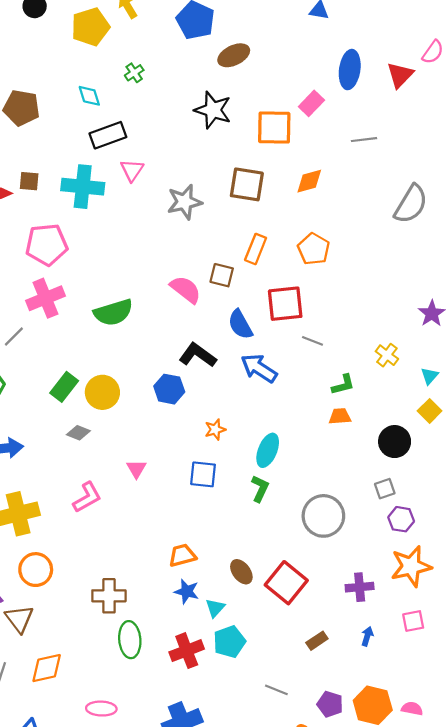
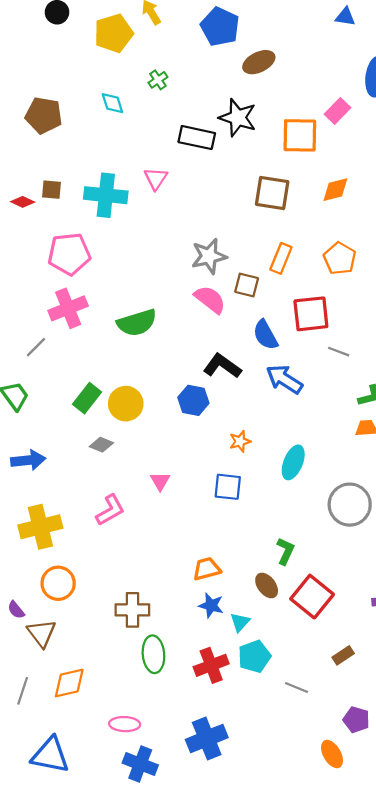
black rectangle: (108, 135) -> (197, 138), moved, turned 32
gray star: (184, 202) -> (209, 256), moved
green L-shape: (260, 489) -> (285, 551), moved
gray circle: (323, 516) -> (350, 505), moved
gray line: (276, 690) -> (297, 688), moved

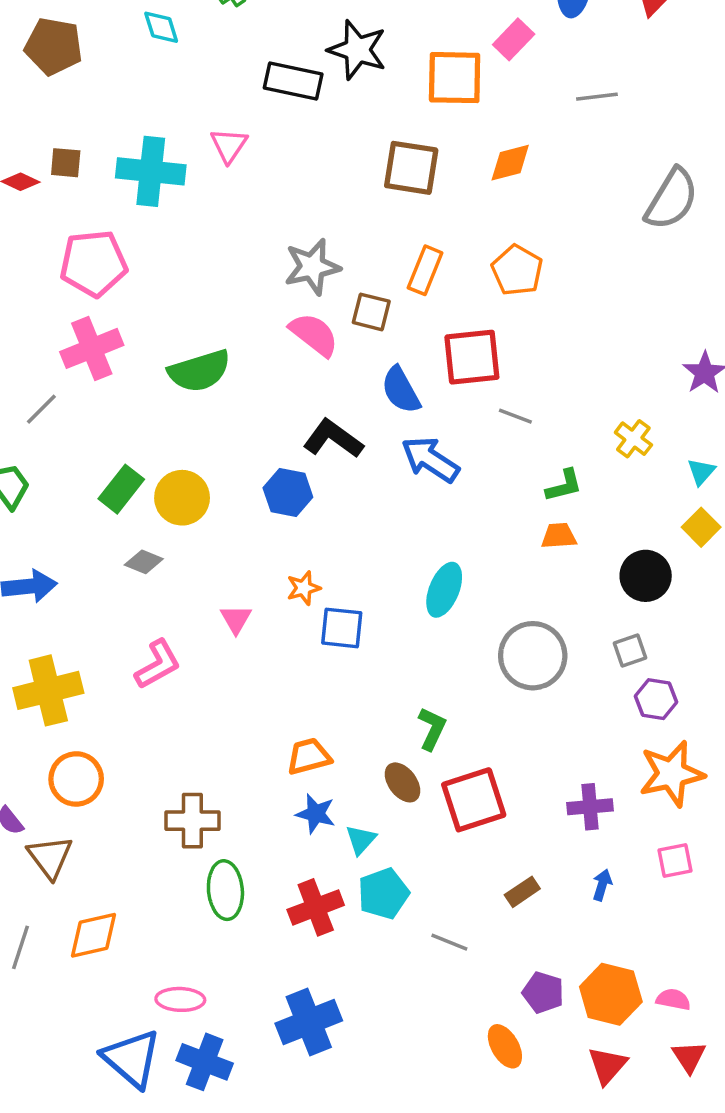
orange star: (240, 441) -> (304, 588), moved
red square: (312, 597) -> (474, 800), turned 33
blue triangle: (50, 755) -> (132, 1058), moved, turned 30

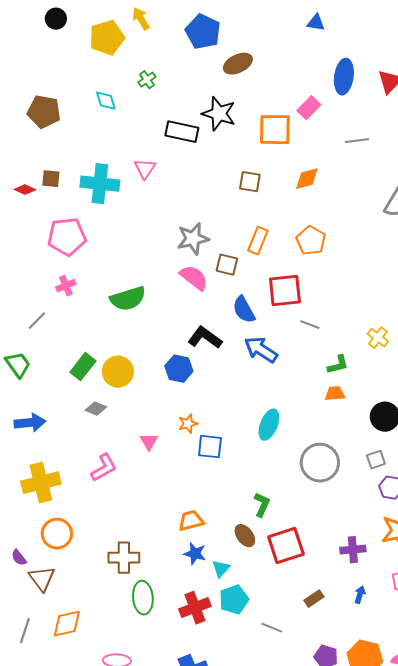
brown square: (411, 168) -> (250, 182), size x0.7
pink cross: (92, 348) -> (66, 286), size x0.6

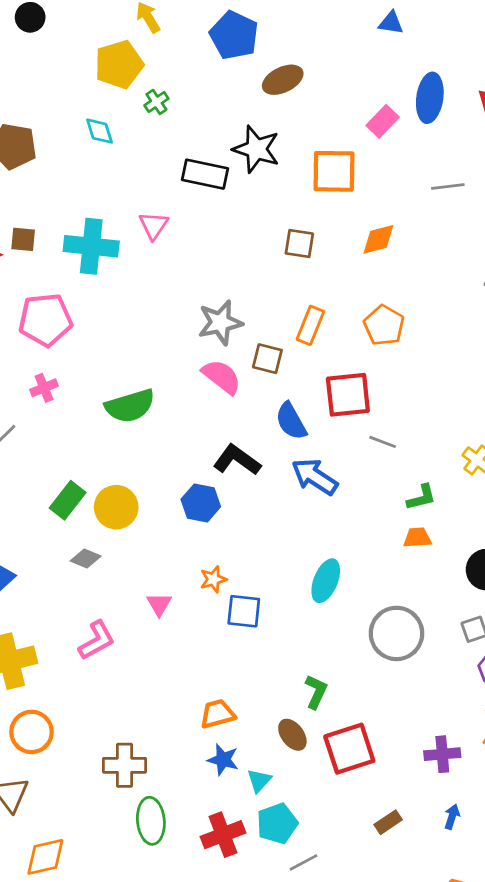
yellow pentagon: (107, 38) -> (119, 64), moved
pink rectangle: (309, 108) -> (383, 121), moved
gray line: (272, 628) -> (304, 862), moved, turned -50

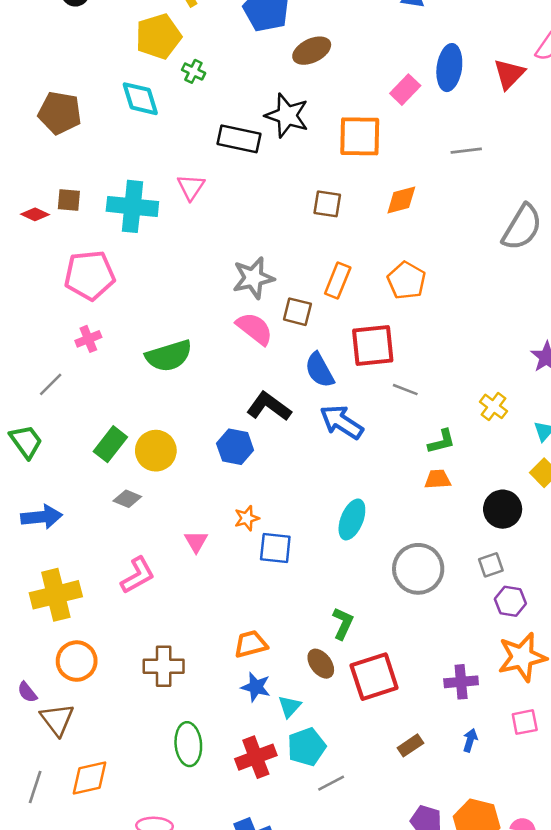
green cross: (156, 102) -> (194, 71), turned -30
cyan diamond: (100, 131) -> (140, 99), size x1.4
brown cross: (124, 765) -> (164, 666), moved

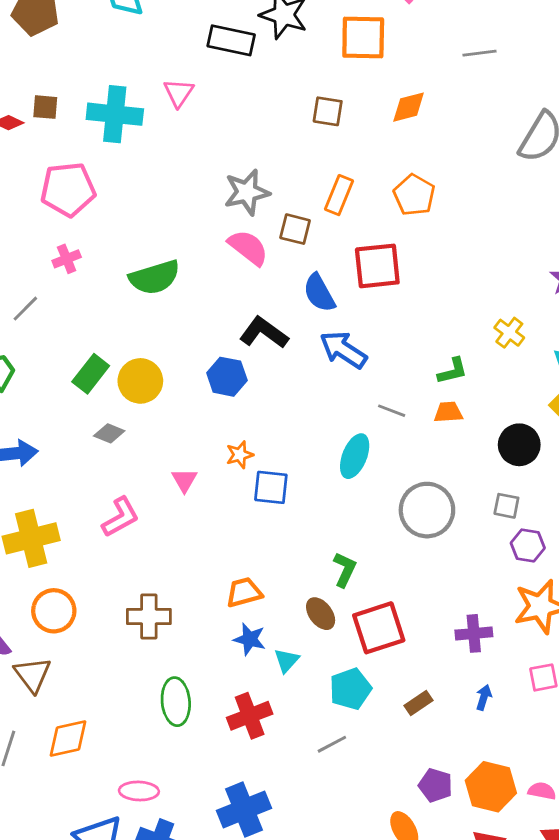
gray line: (405, 390) -> (392, 411), moved
gray square: (491, 565) -> (506, 506), turned 30
cyan pentagon: (306, 747) -> (350, 689), moved

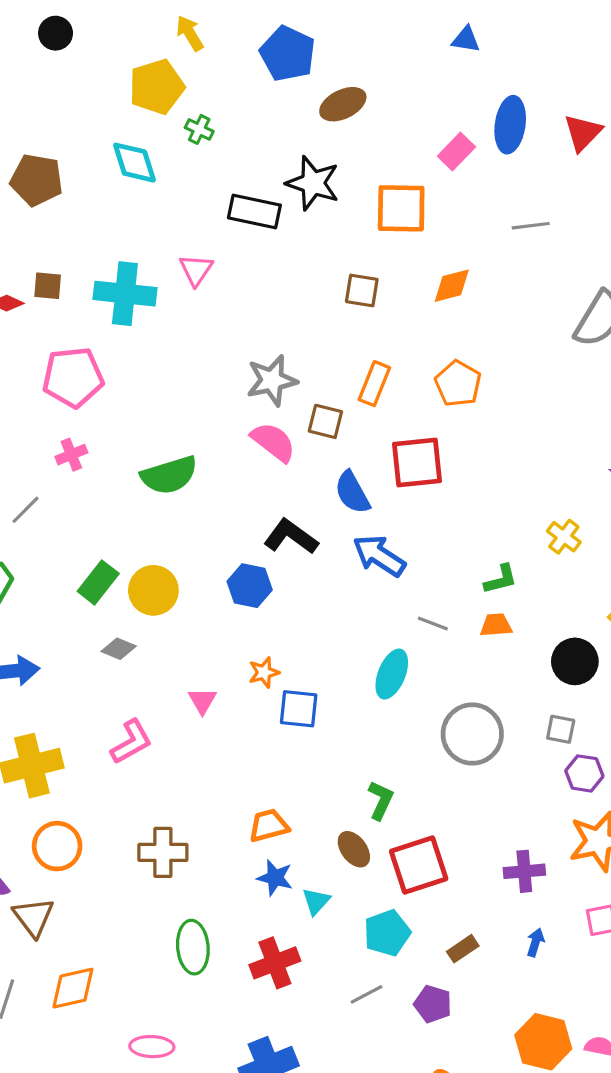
purple pentagon: (436, 785) -> (433, 1004), moved

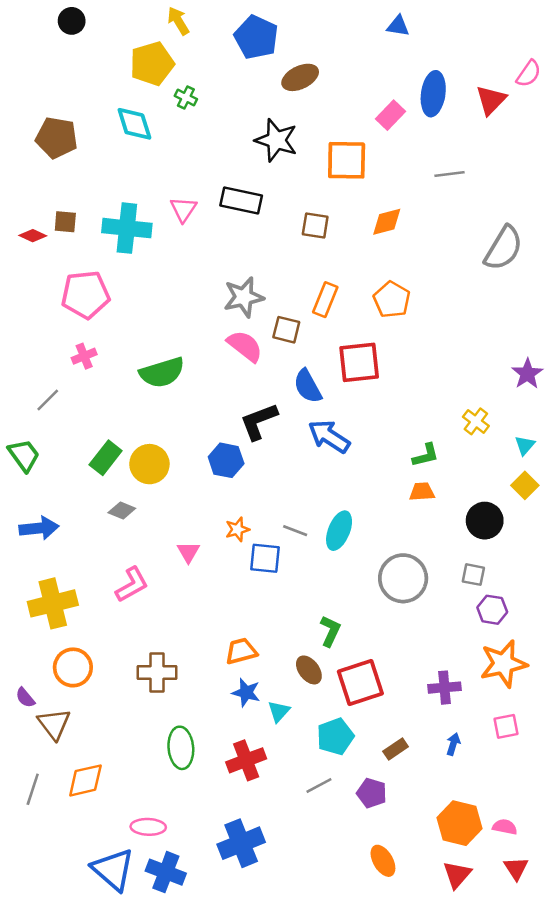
black rectangle: (254, 212) -> (241, 200), moved
black L-shape: (291, 537) -> (259, 421), turned -57
gray line: (433, 624) -> (295, 531), moved

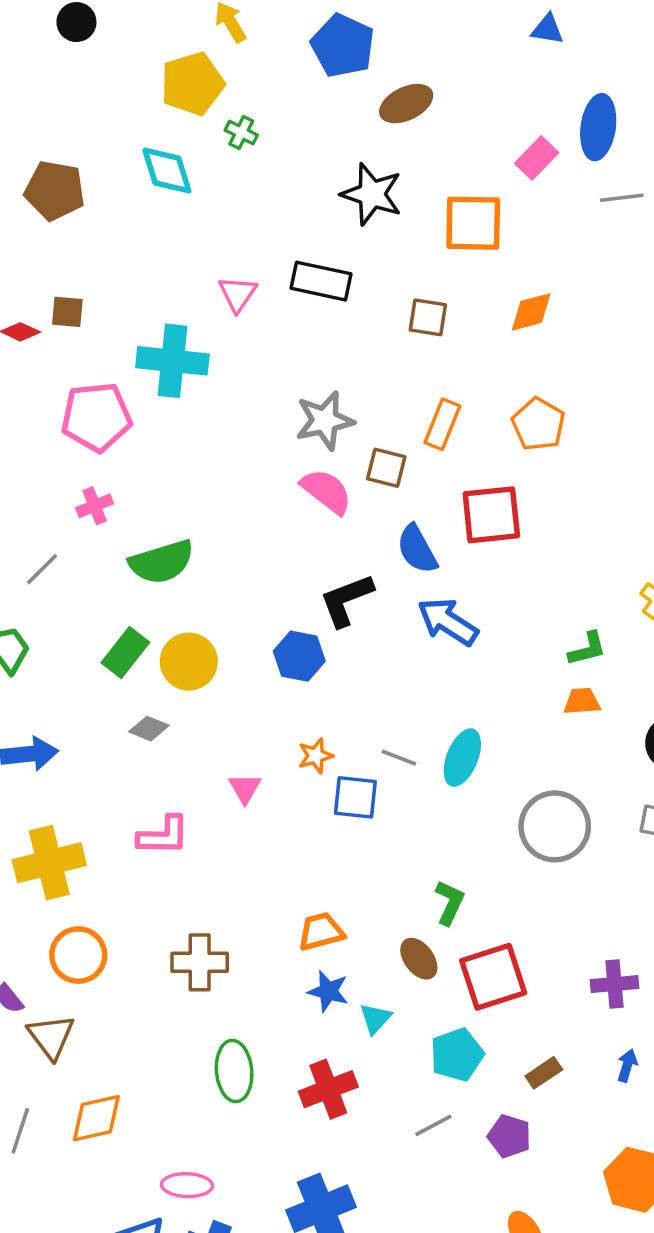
gray line: (450, 174) -> (622, 198), moved
cyan cross: (127, 228) -> (172, 361), moved
green semicircle: (162, 372) -> (162, 562), moved
pink L-shape: (132, 585) -> (163, 835), turned 30

